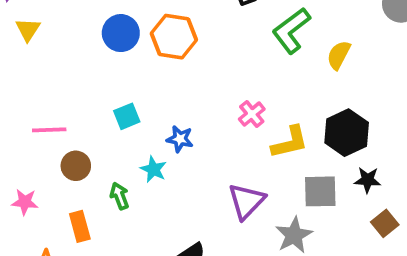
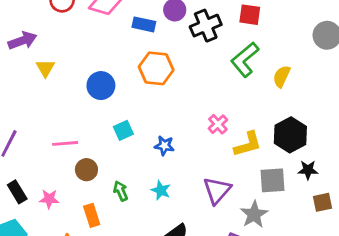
blue circle: (121, 33) -> (101, 86), moved
cyan star: (153, 169) -> (161, 190), moved
brown square: (385, 223) -> (323, 202), turned 30

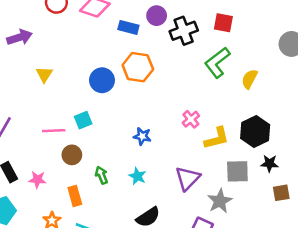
yellow triangle: (45, 68) -> (44, 74), moved
blue circle: (101, 86) -> (102, 80), moved
cyan square: (123, 130) -> (83, 120), moved

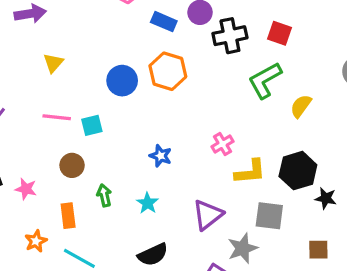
pink line: (54, 131) -> (57, 117), moved
black star: (269, 163) -> (326, 198), moved

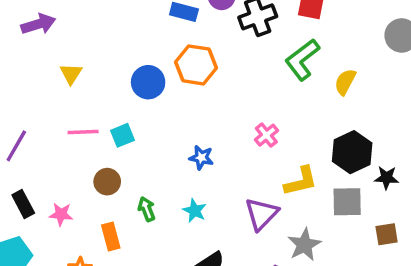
yellow L-shape: (250, 172) -> (301, 181), moved
gray square: (269, 216) -> (347, 202), moved

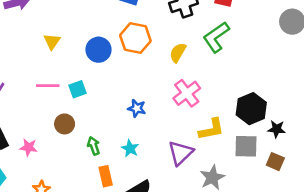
yellow triangle: (71, 74) -> (52, 41), moved
yellow semicircle: (345, 82) -> (178, 53), moved
pink cross: (266, 135) -> (187, 93), size x1.5
brown square: (387, 234) -> (275, 162), moved, turned 30
orange rectangle: (111, 236) -> (106, 176), moved

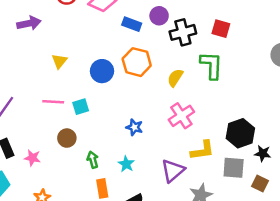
green L-shape: (216, 37) -> (211, 65), turned 124

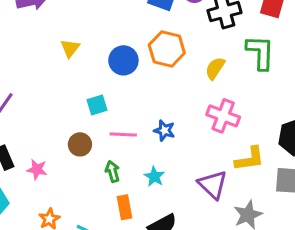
pink line: (53, 102) -> (123, 135), moved
pink cross: (181, 116) -> (223, 116), turned -35
purple triangle: (173, 171) -> (213, 185), turned -35

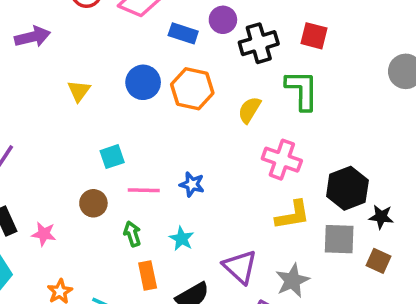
blue circle: (123, 60) -> (143, 82), moved
pink cross: (223, 116) -> (282, 160), moved
purple triangle: (213, 185) -> (240, 267), moved

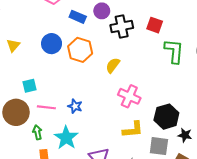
green L-shape: (302, 90) -> (174, 51), moved
brown circle: (93, 203) -> (16, 112), size x1.6
cyan star: (182, 239) -> (66, 138), size x1.6

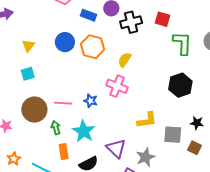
cyan square: (29, 86) -> (28, 74), moved
pink cross: (129, 96) -> (117, 86), moved
black hexagon: (166, 117) -> (180, 85), moved

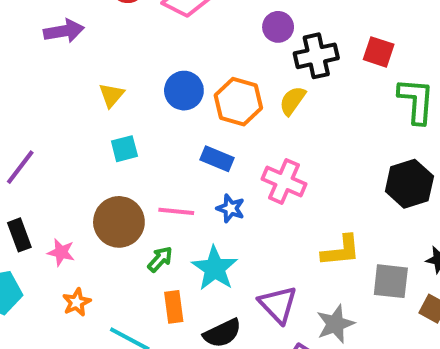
blue rectangle: (89, 15) -> (217, 159), moved
yellow semicircle: (125, 60) -> (292, 101), moved
cyan square: (28, 74) -> (124, 149), moved
green arrow: (56, 128) -> (160, 259), turned 56
orange star: (14, 159) -> (77, 302), moved

